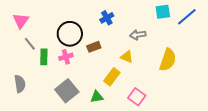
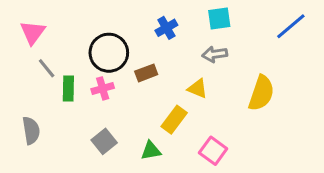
cyan square: (163, 12) -> (219, 18), moved
gray square: (67, 91) -> (104, 141), size x0.7

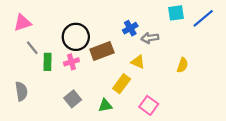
cyan square: (219, 18) -> (176, 13), moved
blue cross: (166, 28) -> (130, 28), moved
pink triangle: (33, 32) -> (22, 23), turned 36
brown rectangle: (146, 73) -> (102, 51), size x1.5
yellow semicircle: (261, 93) -> (182, 65), size x0.6

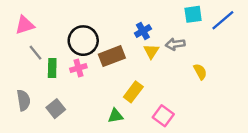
gray arrow: (150, 38) -> (175, 44), moved
yellow triangle: (138, 62) -> (151, 51), moved, turned 40
yellow semicircle: (182, 65) -> (200, 72), turned -48
gray square: (73, 99) -> (56, 109), moved

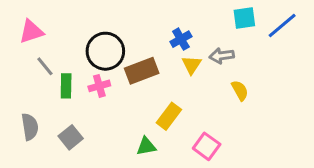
yellow semicircle: (200, 72) -> (240, 90), moved

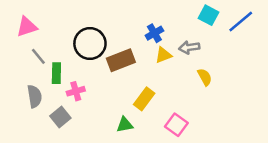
cyan square: (244, 18) -> (209, 15), turned 36
yellow triangle: (191, 65) -> (163, 55), turned 36
pink cross: (99, 86) -> (76, 91), moved
gray semicircle: (30, 127) -> (35, 96), moved

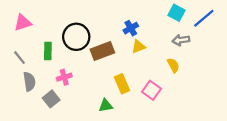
gray arrow: (189, 47) -> (181, 40), moved
gray line: (38, 56) -> (20, 58), moved
green rectangle: (56, 73) -> (48, 51), moved
yellow rectangle: (144, 99) -> (122, 84), turned -60
pink square: (176, 125) -> (151, 90), moved

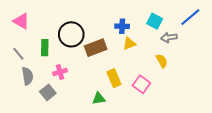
cyan square: (177, 13) -> (155, 21), moved
pink triangle: (23, 23) -> (21, 21), turned 48
blue cross: (131, 28) -> (122, 26), turned 32

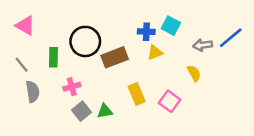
blue line: (190, 17) -> (231, 38), moved
cyan square: (155, 21) -> (171, 26), moved
gray square: (48, 92) -> (82, 111), moved
green triangle: (99, 99) -> (105, 111), moved

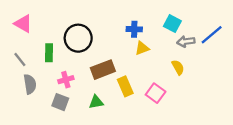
cyan square: (171, 26) -> (172, 24), moved
brown rectangle: (115, 57) -> (103, 70), moved
gray square: (82, 111) -> (60, 102), moved, turned -30

